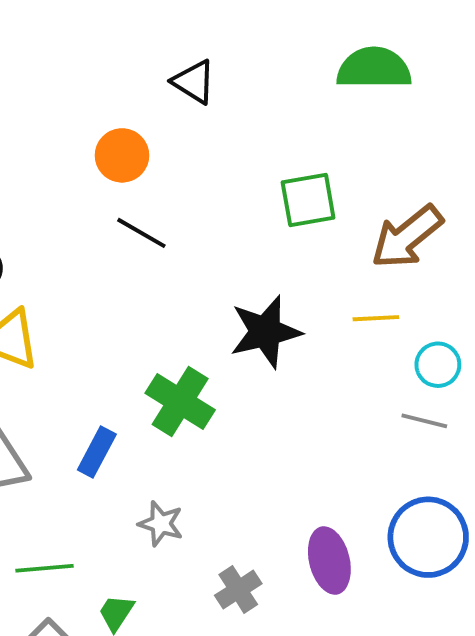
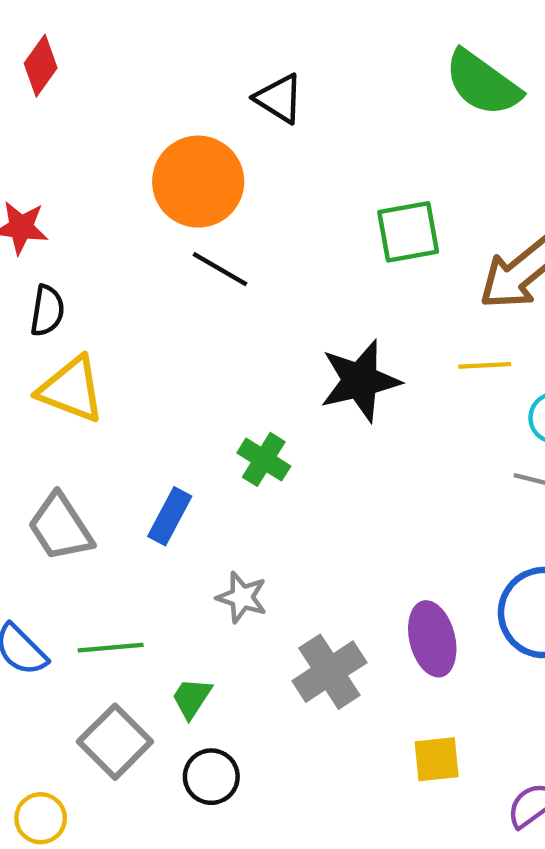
green semicircle: (374, 68) -> (483, 83), turned -144
orange circle: (122, 155) -> (198, 182), size x1.5
green cross: (180, 402) -> (264, 459), size x0.7
gray cross: (238, 590) -> (329, 672), size x1.4

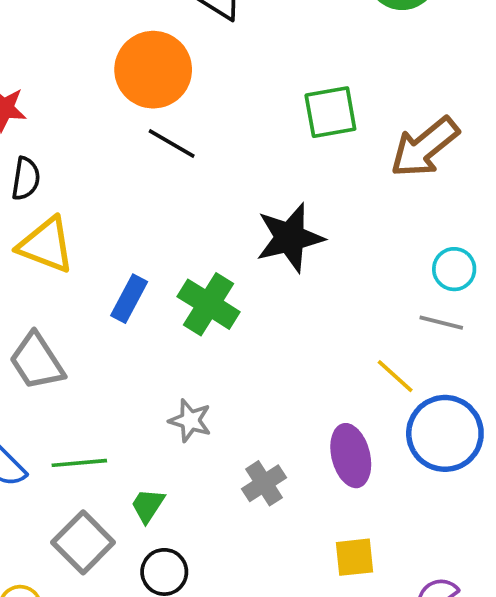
yellow line: (485, 365) -> (395, 376), moved, turned 45
green cross: (264, 459) -> (209, 304), size x1.4
blue rectangle: (170, 516) -> (129, 299), moved
gray cross: (329, 672) -> (264, 483), size x0.7

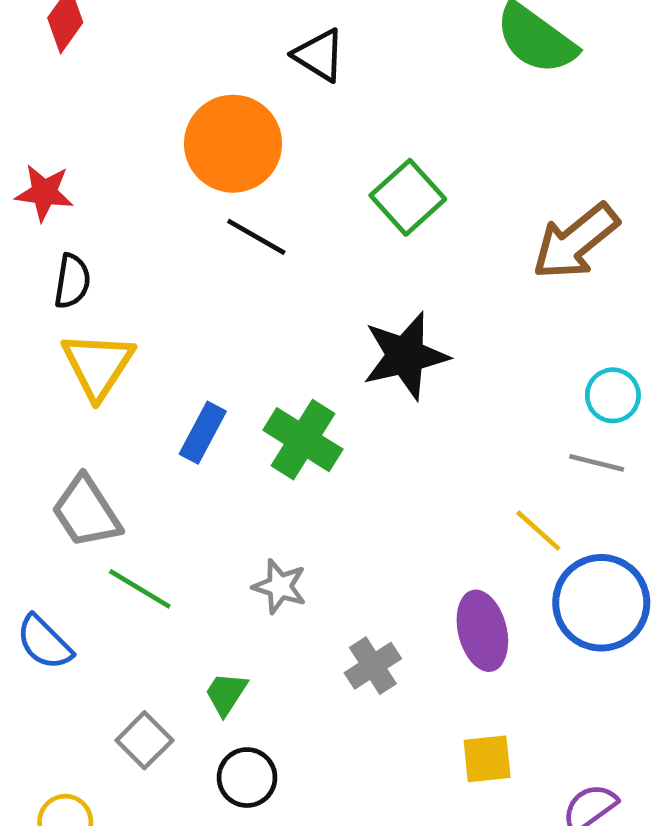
green square: (330, 112) -> (408, 197), moved, turned -32
yellow triangle: (46, 245) -> (98, 365), turned 42
green line: (79, 463) -> (140, 589), moved, turned 36
gray square: (83, 542) -> (144, 740), size x0.7

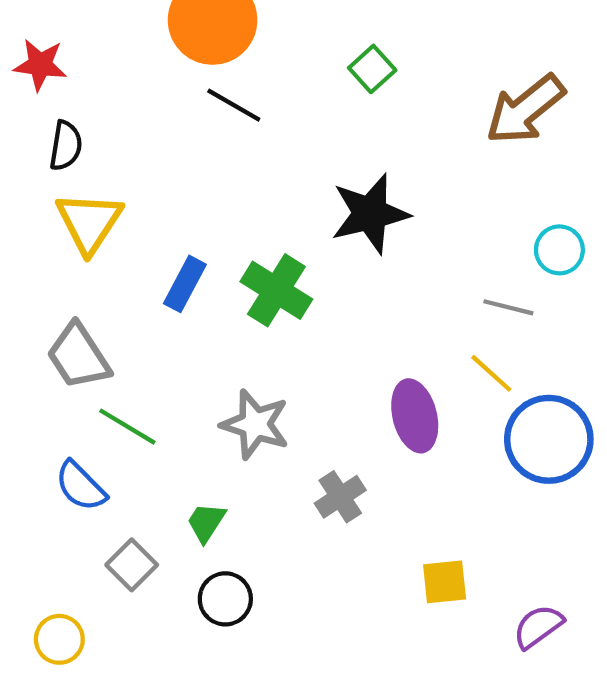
green square: (408, 197) -> (372, 69), size x0.7
gray line: (597, 463) -> (508, 307), moved
gray star: (280, 586) -> (255, 424), size x1.4
purple ellipse: (482, 631) -> (415, 416), moved
blue semicircle: (44, 642) -> (81, 486), moved

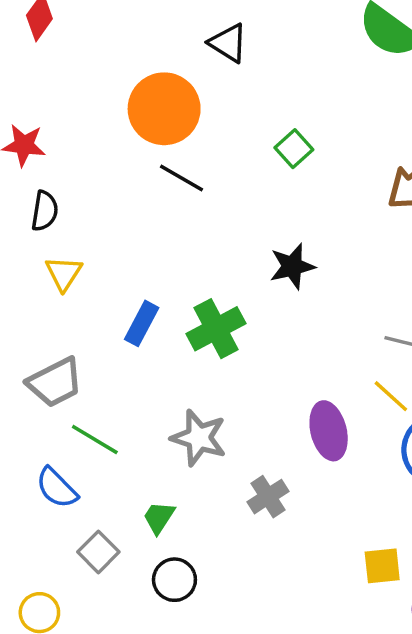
black star: (370, 214) -> (292, 266), size x0.7
yellow triangle: (89, 222) -> (64, 273), size x0.7
green cross: (276, 290) -> (216, 329), turned 30
gray trapezoid: (78, 356) -> (55, 382), turned -84
yellow square: (445, 582) -> (382, 566), moved

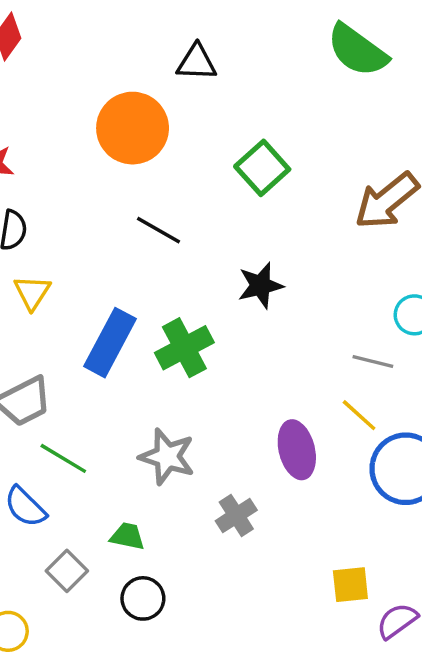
black triangle: (228, 43) -> (197, 62), turned -30
green square: (294, 149) -> (262, 168), size x1.4
black line: (181, 178) -> (158, 230), moved
blue rectangle: (142, 323) -> (110, 343), size x1.5
green trapezoid: (159, 517) -> (127, 536), turned 69

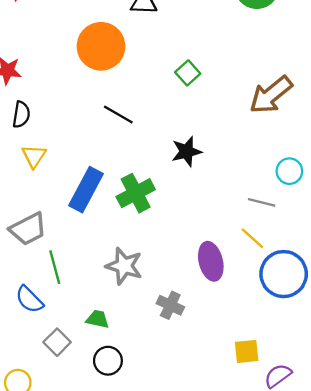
green square: (262, 168) -> (188, 73), size x0.7
green line: (63, 458) -> (55, 267), turned 44
gray cross: (236, 515) -> (170, 305), turned -32

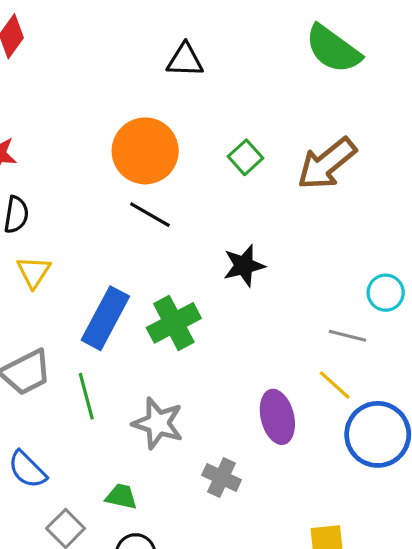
orange circle: (101, 46) -> (145, 151), moved
brown arrow: (271, 95) -> (327, 164), moved
green line: (55, 267) -> (86, 396), moved

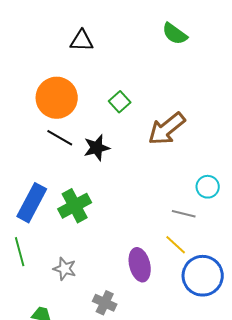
green semicircle: (333, 49) -> (175, 34), size x0.7
brown arrow: (327, 164) -> (167, 129), moved
black star: (244, 266) -> (97, 148), moved
gray star: (158, 423) -> (65, 269), size x0.7

